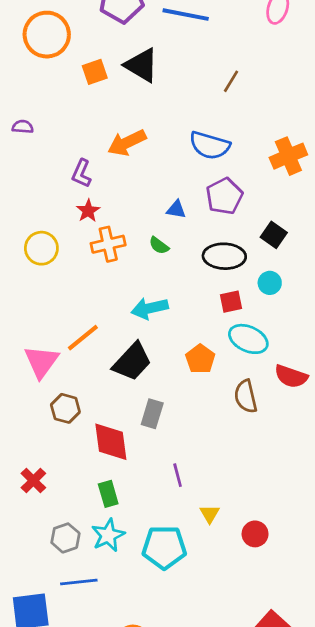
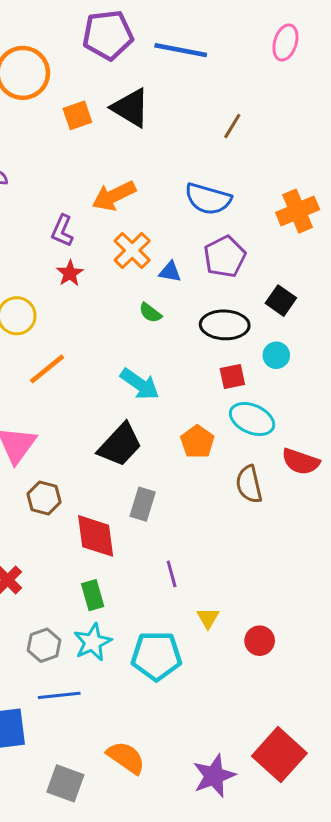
orange cross: (108, 244) -> (132, 250), moved, turned -32
cyan arrow: (150, 308) -> (140, 384), turned -132
orange line: (83, 338) -> (47, 369), moved

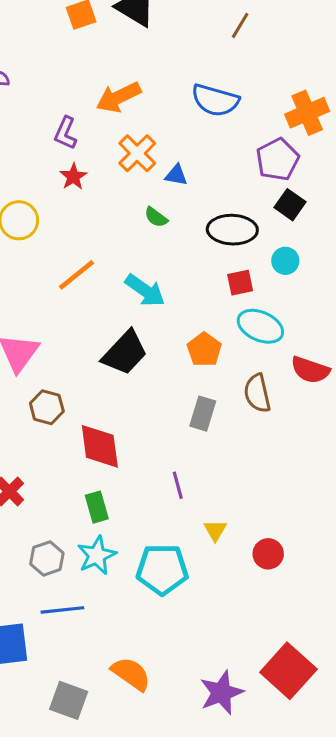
purple pentagon: (225, 257) -> (278, 159), moved
orange line: (47, 369) -> (76, 275), moved
gray rectangle: (143, 504) -> (203, 414), moved

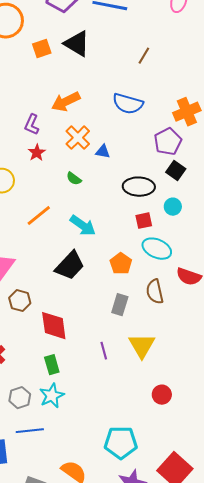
green semicircle: (156, 217) -> (74, 179), moved
yellow triangle: (215, 530) -> (142, 346), moved, size x1.8
cyan pentagon: (162, 569) -> (121, 443), moved

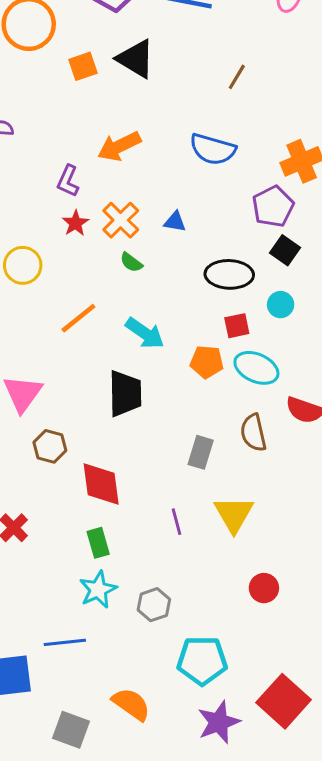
orange cross: (78, 138) -> (121, 220), moved
orange pentagon: (121, 264) -> (207, 362), moved, turned -30
black trapezoid: (70, 266) -> (125, 394), turned -44
gray hexagon: (20, 398) -> (154, 605), moved

